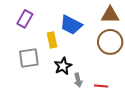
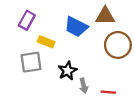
brown triangle: (110, 15) -> (105, 16), moved
yellow rectangle: (52, 40) -> (46, 42), moved, turned -56

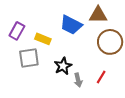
purple rectangle: (27, 20) -> (17, 31), moved
red line: (108, 92) -> (101, 77), moved, turned -64

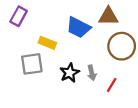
purple rectangle: (17, 31) -> (19, 16), moved
gray arrow: (78, 80) -> (92, 73), moved

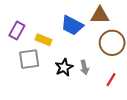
purple rectangle: (19, 16) -> (17, 31), moved
red line: (112, 85) -> (111, 80), moved

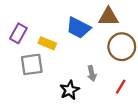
black star: (64, 67) -> (70, 90), moved

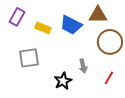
purple rectangle: (18, 33) -> (17, 17), moved
yellow rectangle: (47, 43) -> (43, 28), moved

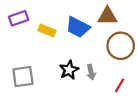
purple rectangle: (17, 17) -> (19, 18), turned 42
gray square: (29, 58) -> (23, 77), moved
black star: (63, 81) -> (69, 70), moved

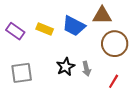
purple rectangle: (19, 18) -> (15, 31), moved, turned 54

